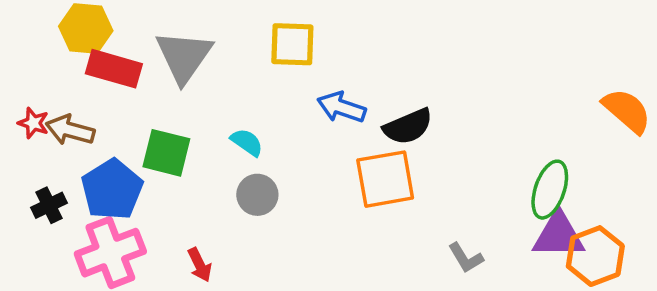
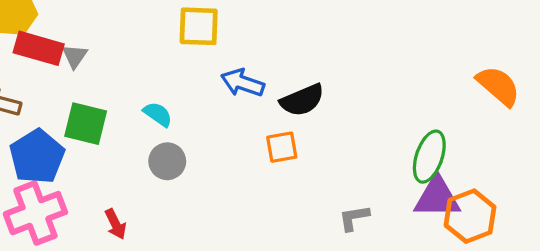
gray triangle: (184, 56) -> (75, 56), moved, size x0.5
orange square: (385, 179) -> (282, 147), size x0.6
gray L-shape: (466, 258) -> (354, 218), turned 112

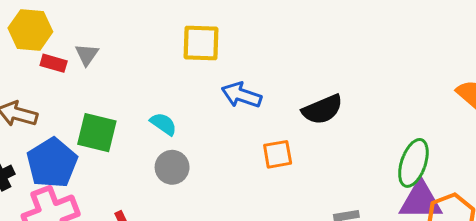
red rectangle: (39, 48) -> (54, 63), size x0.6
gray triangle: (75, 56) -> (87, 55), moved
black semicircle: (302, 100) -> (322, 109), moved

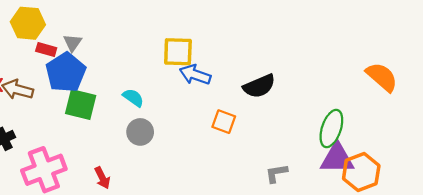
yellow square: (201, 43) -> (178, 52), moved
orange square: (278, 154) -> (224, 122), turned 30
blue pentagon: (52, 163) -> (66, 72), moved

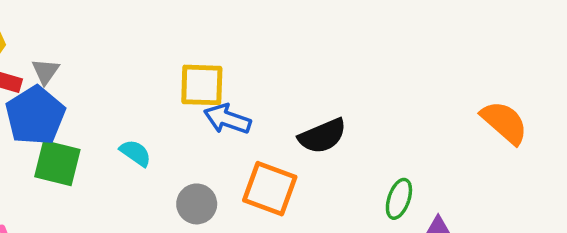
orange square: (224, 122) -> (270, 189), size x1.5
green ellipse: (331, 129) -> (399, 199), moved, size x0.7
gray circle: (140, 132) -> (197, 204), moved

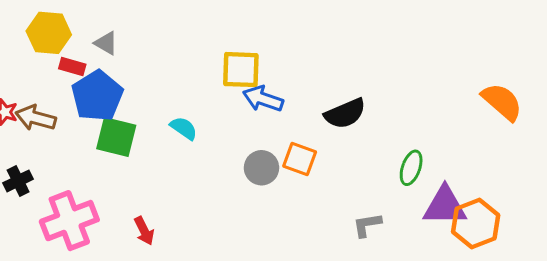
gray triangle: (45, 71) -> (106, 43), moved, turned -35
orange square: (270, 189) -> (300, 159), size x0.7
gray circle: (197, 204) -> (261, 168), moved

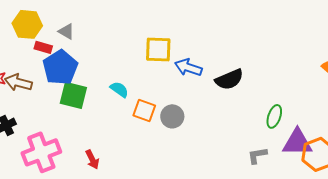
blue arrow: (263, 99) -> (188, 67), moved
orange square: (300, 159) -> (144, 110), moved
gray L-shape: (367, 225) -> (257, 155), moved

